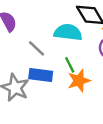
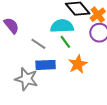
green line: (70, 65) -> (65, 42), moved

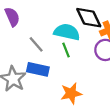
orange star: (78, 64) -> (71, 93), moved

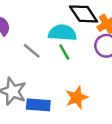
blue rectangle: (38, 69) -> (38, 105), moved

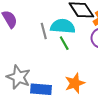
gray line: (32, 51) -> (44, 31), moved, turned 35

